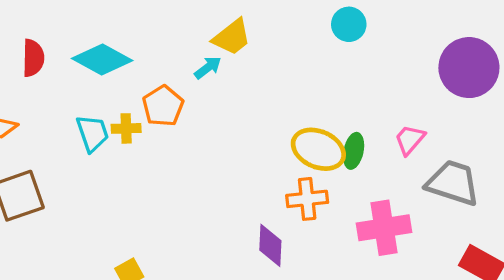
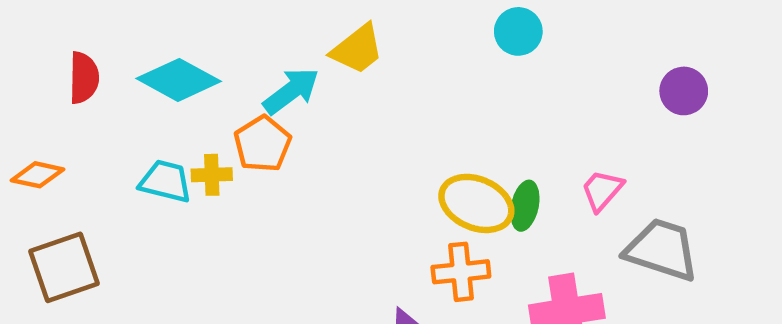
cyan arrow: (208, 68) -> (291, 91), moved, size x1.5
purple circle: (469, 68) -> (684, 91), size x0.6
cyan trapezoid: (92, 133) -> (165, 181), turned -57

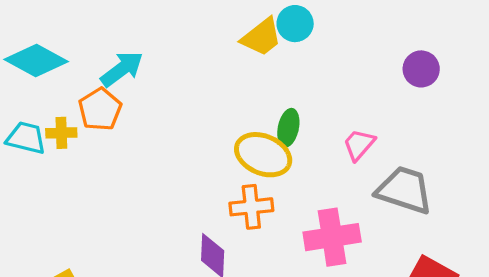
yellow trapezoid: (357, 49) -> (261, 37), moved
green ellipse: (525, 206) -> (288, 128), moved

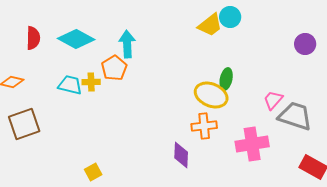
cyan arrow: (122, 69) -> (127, 44), turned -56
pink trapezoid: (359, 145) -> (273, 100), moved

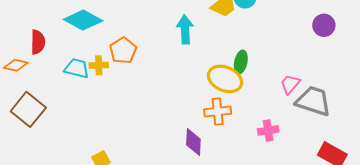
red semicircle: (33, 38) -> (38, 42), moved
cyan arrow: (127, 44) -> (185, 29), moved
brown square: (24, 124) -> (28, 109), turned -32
pink cross: (252, 144) -> (268, 130), size x0.6

